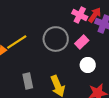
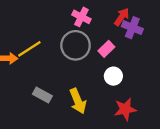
pink cross: (80, 15) -> (81, 17), moved
gray rectangle: (28, 81) -> (42, 95), turned -49

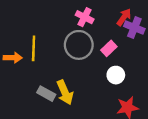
yellow line: (29, 49) -> (34, 48), turned -55
yellow arrow: (78, 101) -> (65, 92), moved

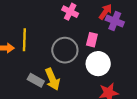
gray circle: (79, 45) -> (65, 50), moved
pink rectangle: (109, 48) -> (92, 40), turned -32
white circle: (116, 75) -> (98, 64), size x1.5

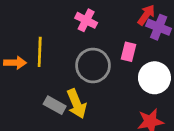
pink cross: (70, 12) -> (86, 20), moved
white circle: (98, 64) -> (154, 78), moved

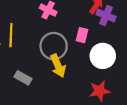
yellow arrow: (77, 104) -> (58, 66), moved

